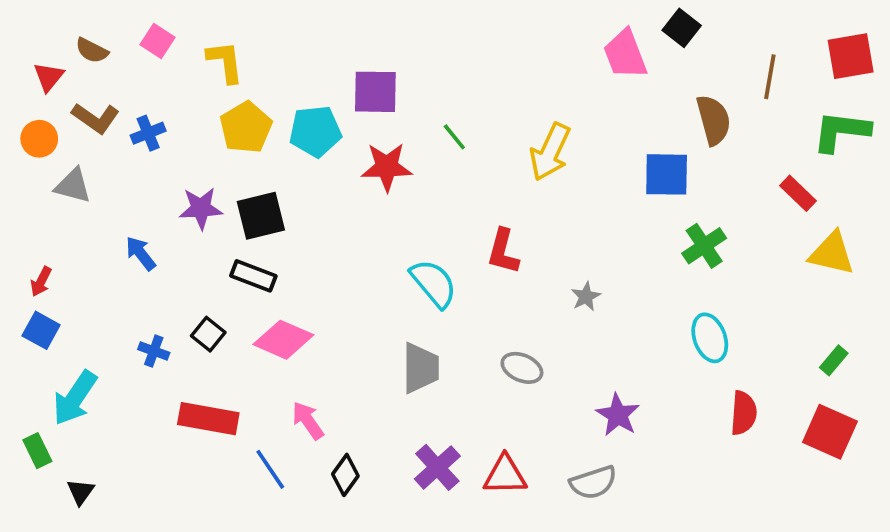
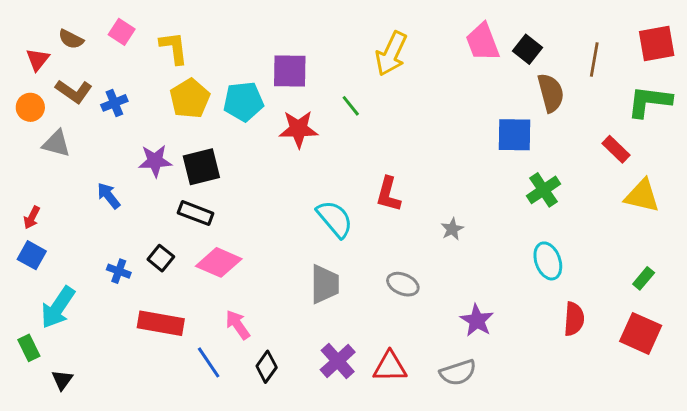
black square: (682, 28) -> (528, 49), moved
yellow arrow: (550, 152) -> (391, 54), moved

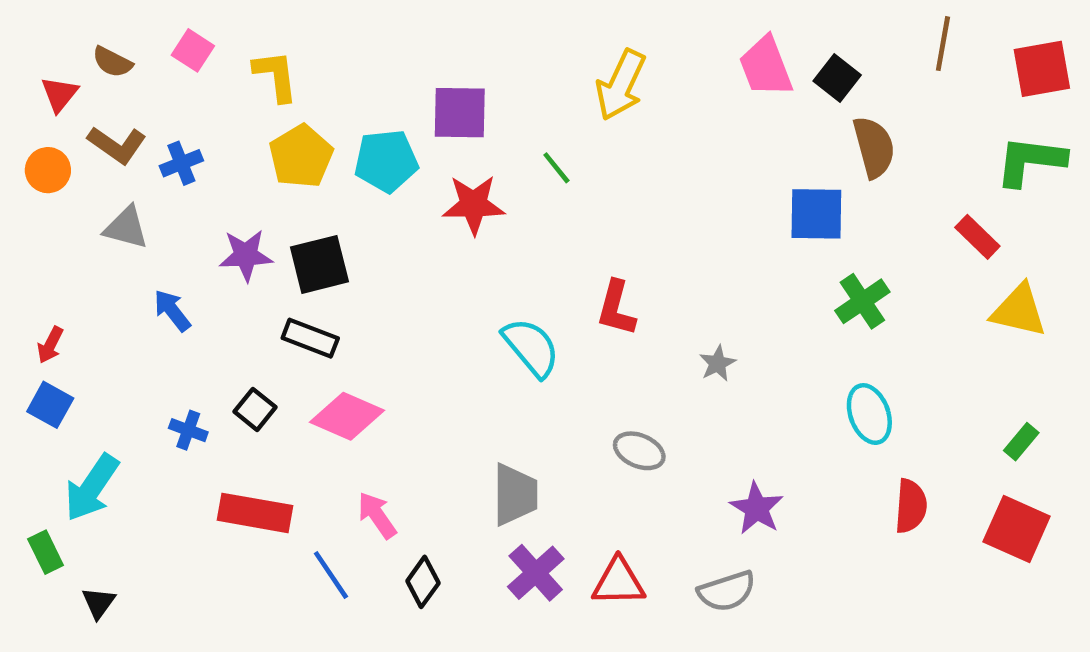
brown line: (594, 59) -> (943, 44), moved
gray triangle: (56, 144) -> (126, 228), moved
gray trapezoid: (325, 284) -> (515, 495), moved

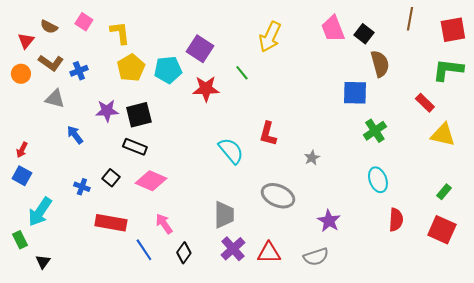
purple square: (460, 113) -> (200, 49), turned 32
gray ellipse: (639, 451) -> (278, 196), size x1.5

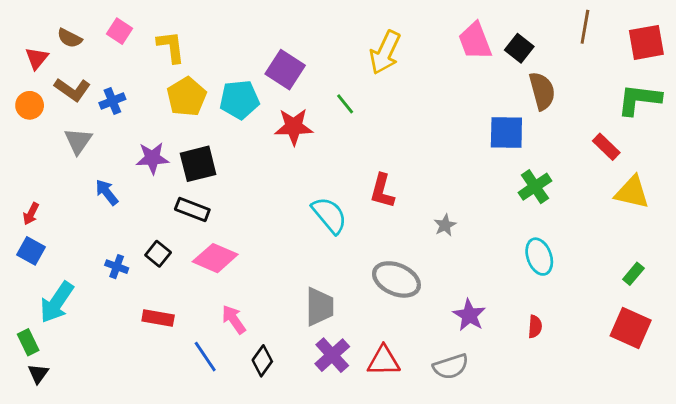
gray triangle: (55, 99) -> (78, 141), turned 50
red semicircle: (396, 220) -> (535, 327), moved, size x0.7
red rectangle: (111, 223) -> (158, 318), size x0.7
black triangle: (43, 262) -> (38, 374), moved

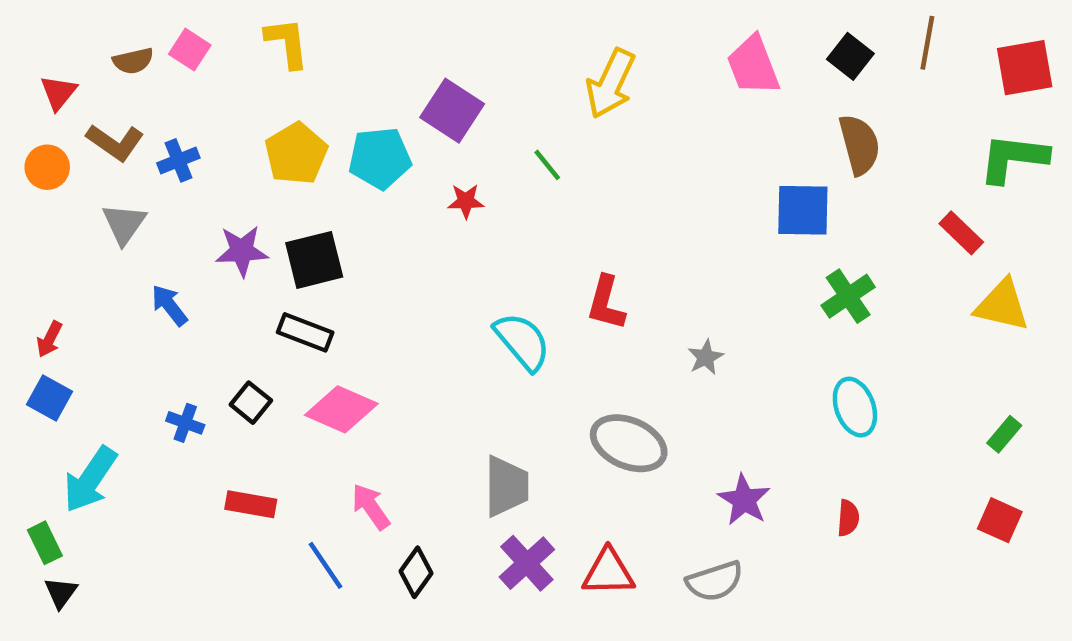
brown semicircle: (70, 38) -> (133, 61), moved, turned -40
yellow L-shape: (171, 47) -> (287, 43), moved
black square: (519, 48) -> (850, 56), moved
red star: (294, 127) -> (466, 201), size x0.6
red square: (631, 328) -> (1000, 520), size x0.7

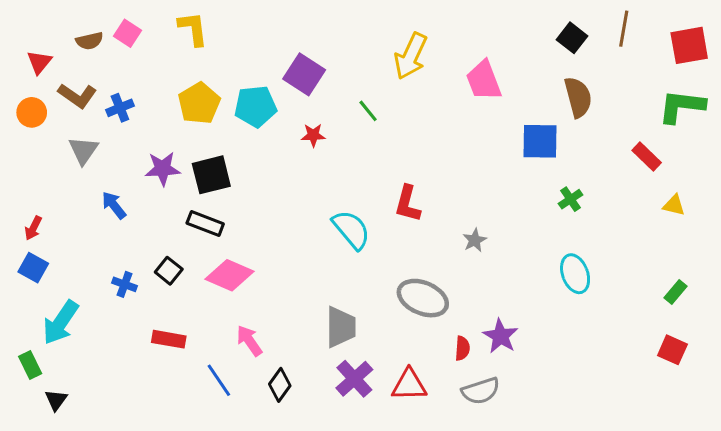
pink trapezoid: (753, 65) -> (484, 80), moved
green cross: (848, 296) -> (570, 199), size x0.7
yellow triangle: (1002, 305) -> (674, 205), size x0.6
red semicircle: (848, 518) -> (462, 348), moved
black triangle: (61, 593) -> (56, 400), moved

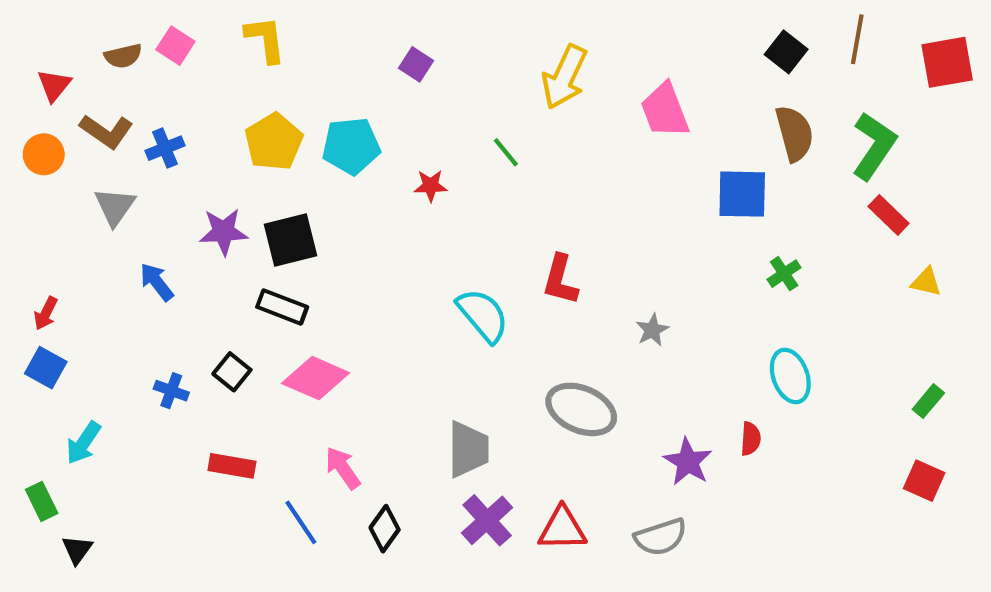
purple square: (304, 74) -> (416, 64), moved, size x0.6
green L-shape: (682, 106) -> (874, 146), moved, turned 117
cyan arrow: (61, 322) -> (83, 443), size x0.7
red semicircle: (462, 348) -> (751, 439), moved

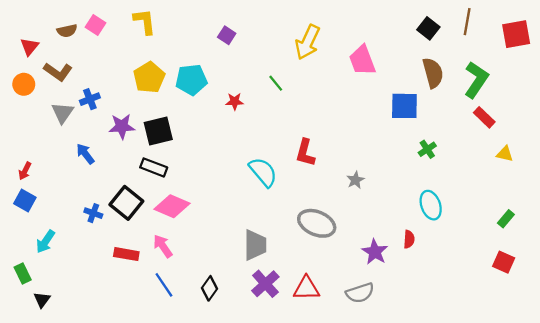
blue cross: (165, 148) -> (90, 99), moved
black square: (232, 372) -> (126, 203), size x1.6
pink arrow: (343, 468) -> (163, 246), moved

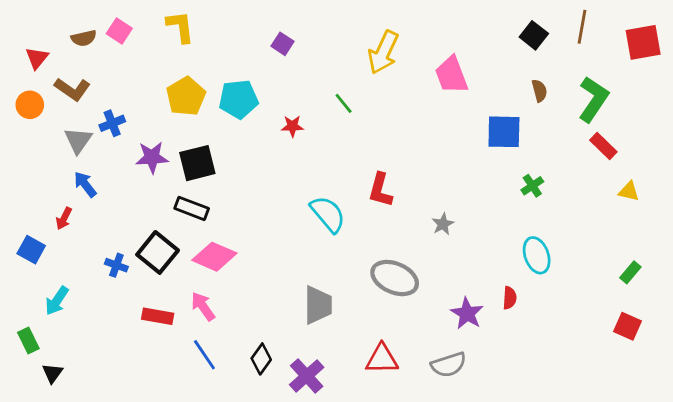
brown semicircle: (433, 73) -> (539, 91), size x0.6
blue arrow: (85, 154) -> (85, 184), moved
red arrow: (25, 171) -> (64, 218), moved
purple cross: (265, 284) -> (307, 376), moved

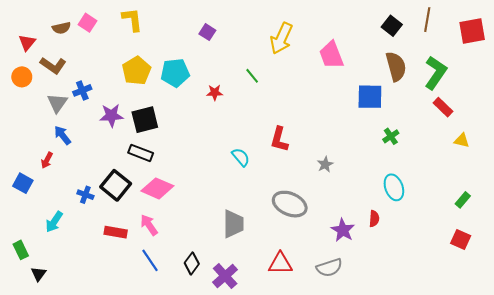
brown semicircle: (539, 91) -> (396, 66), size x1.8
cyan semicircle: (328, 214) -> (241, 157), size x0.7
cyan arrow: (57, 301) -> (54, 222), moved

